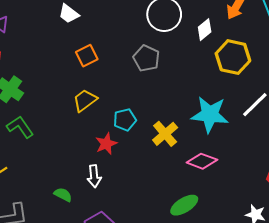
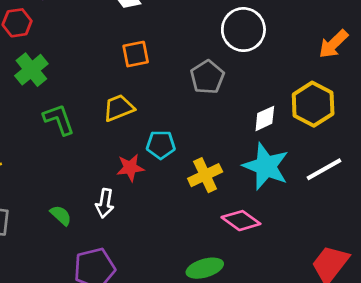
white diamond: (205, 30) -> (265, 118), moved
green L-shape: (20, 127) -> (59, 119), moved

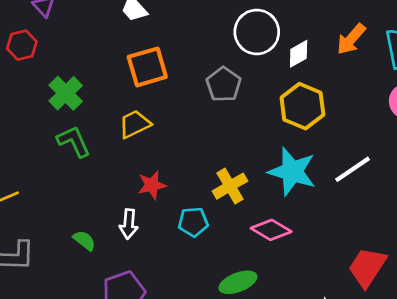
orange square: (136, 54) -> (147, 67), size x1.4
green cross: (31, 70) -> (66, 93), moved
yellow hexagon: (313, 104) -> (302, 106), moved
white diamond: (265, 118) -> (299, 54), moved
cyan pentagon: (161, 145) -> (193, 222), moved

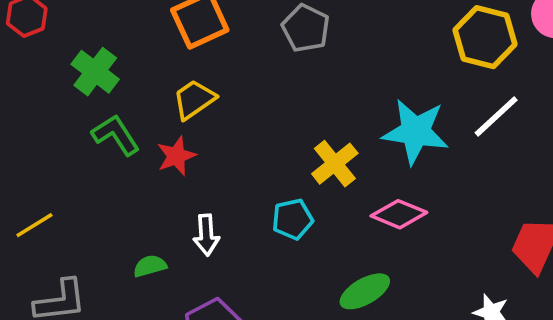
yellow hexagon: (302, 106) -> (485, 37), moved
red star: (152, 185) -> (176, 156), moved
green semicircle: (84, 240) -> (150, 266), turned -45

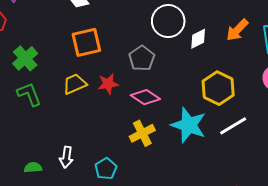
yellow hexagon: (485, 37) -> (218, 88), moved
red star: (176, 156) -> (108, 84), moved
pink diamond: (399, 214) -> (145, 97), moved
cyan pentagon: (293, 219) -> (106, 169), moved, turned -30

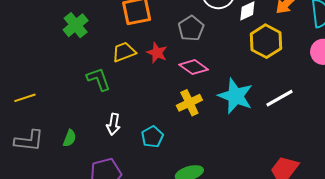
red star: (108, 84) -> (157, 53), turned 30
yellow hexagon: (218, 88) -> (266, 41), moved
green L-shape: (29, 94) -> (99, 79), moved
green semicircle: (33, 167) -> (70, 138), moved, turned 114

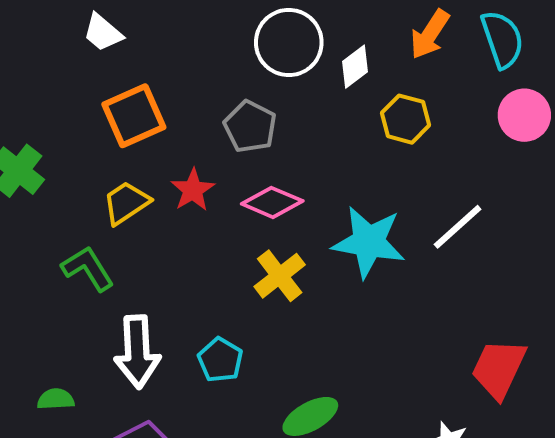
yellow hexagon: (266, 41) -> (406, 119), size x0.7
red star: (157, 53) -> (193, 190), turned 30
white arrow: (113, 124) -> (137, 352), size x1.6
green semicircle: (70, 138) -> (56, 399), turned -102

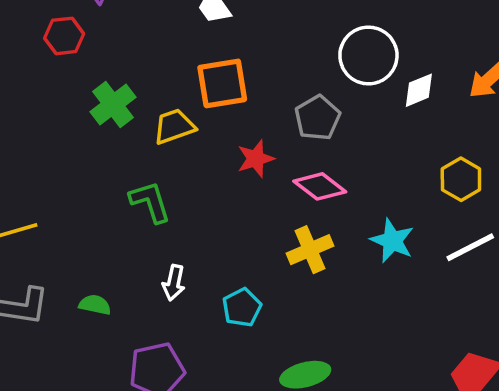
yellow hexagon: (406, 119) -> (461, 179), moved
yellow trapezoid: (126, 203) -> (174, 126), moved
cyan star: (369, 242) -> (392, 241), size x0.7
white arrow: (137, 352) -> (174, 283), size x0.6

